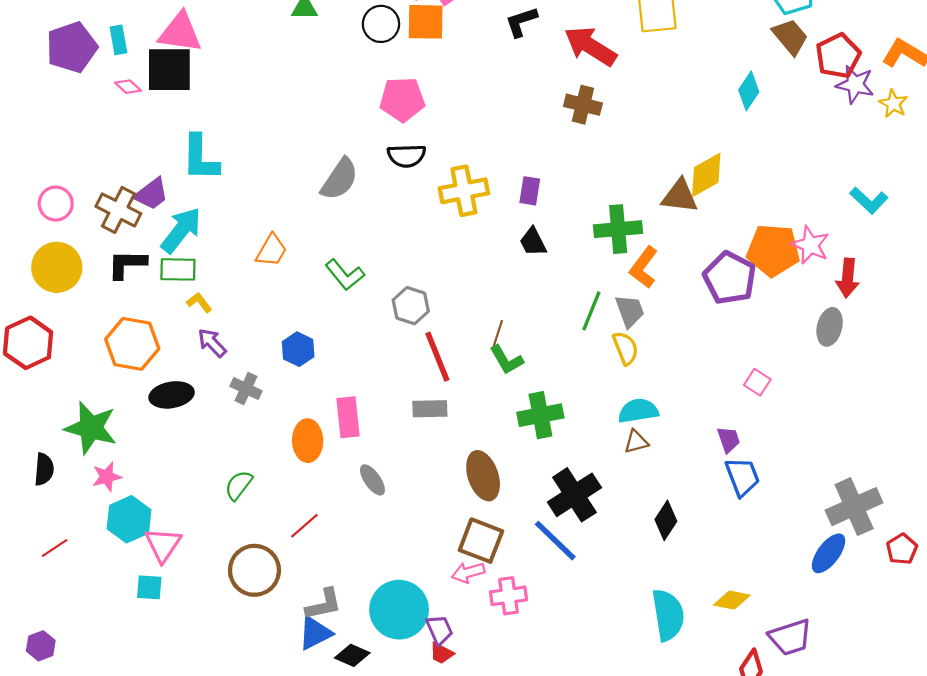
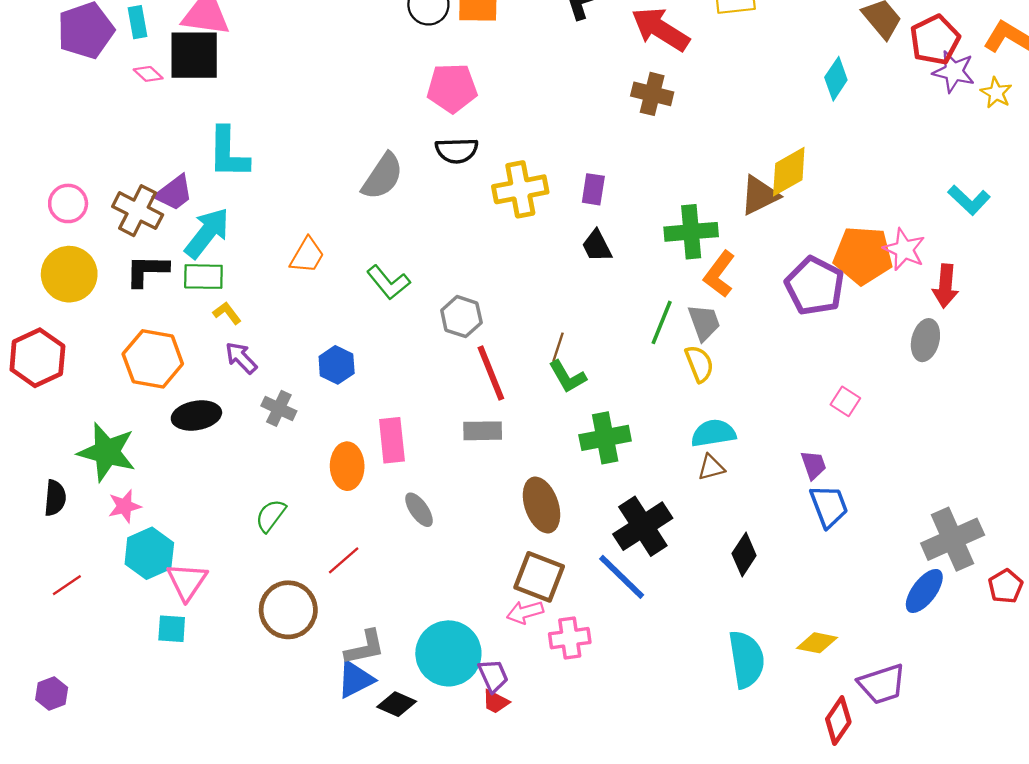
brown triangle: (680, 196) -> (759, 195), turned -33

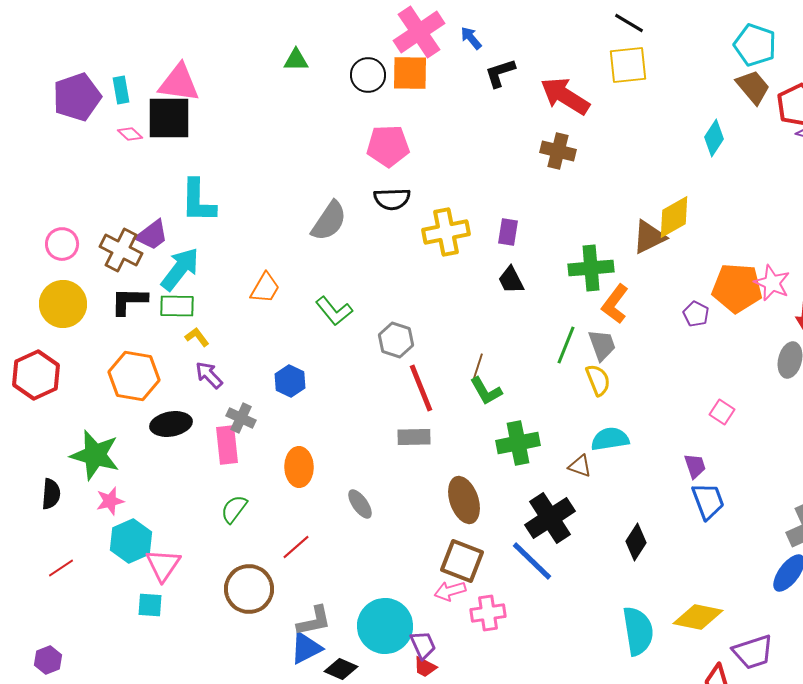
purple pentagon: (815, 286) -> (696, 314), size x0.5
pink rectangle: (392, 440) -> (227, 445), moved
brown triangle: (711, 467) -> (580, 466), moved, turned 35
yellow diamond: (817, 643) -> (698, 617), size x1.4

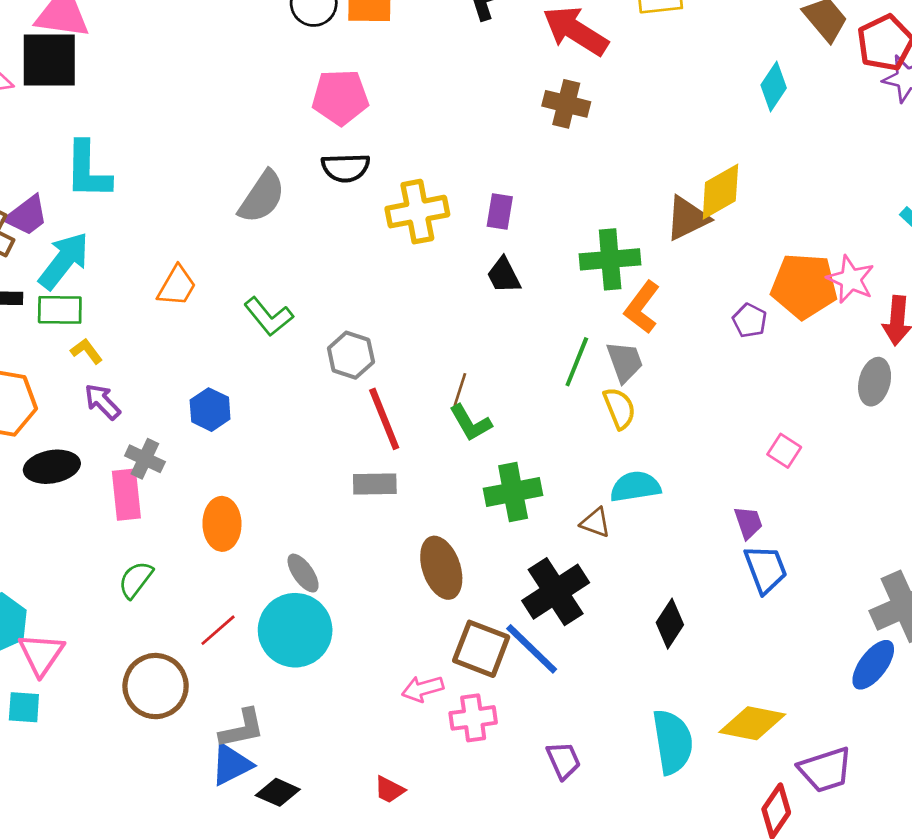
brown square: (462, 561) -> (481, 649), moved
cyan circle: (385, 626) -> (295, 630), moved
purple trapezoid: (423, 645) -> (564, 760), moved

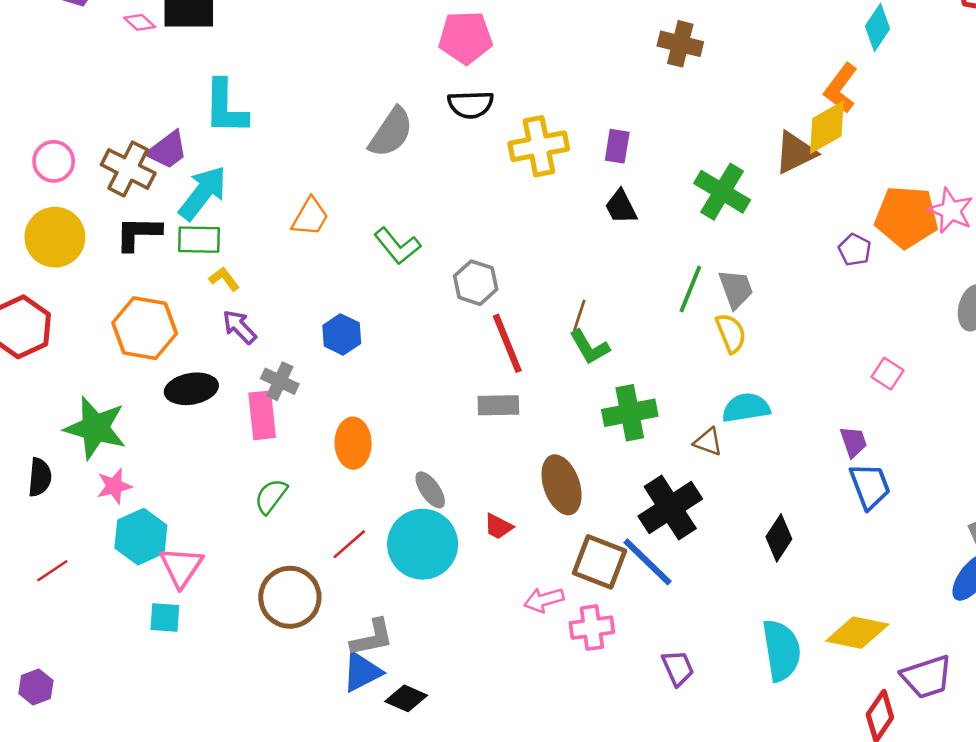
green cross: (610, 259) -> (722, 192), turned 36
orange L-shape: (642, 307) -> (841, 88), moved
red trapezoid: (389, 790) -> (498, 527), moved

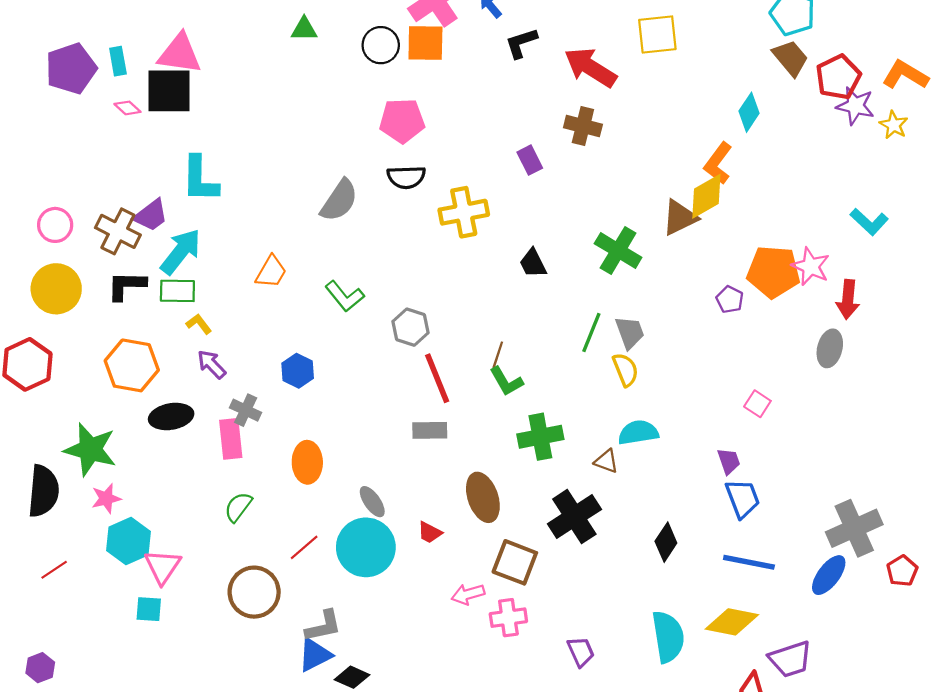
purple rectangle: (617, 146) -> (530, 160), moved, turned -36
black semicircle: (40, 477) -> (43, 491), size x1.6
blue line: (647, 562) -> (749, 562), moved, turned -33

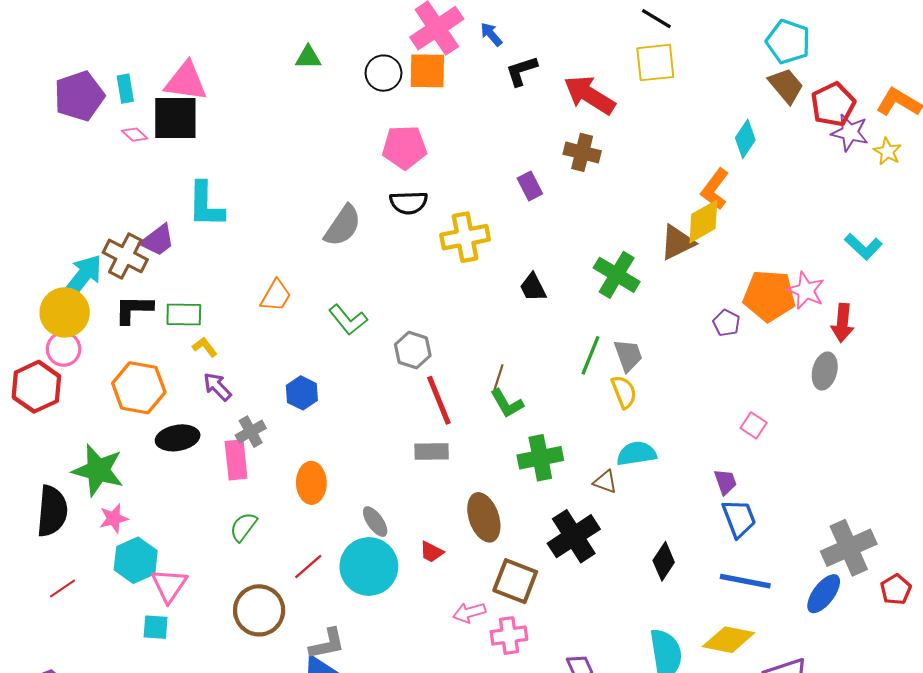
pink circle: (55, 225) -> (64, 349), moved
cyan arrow: (181, 252) -> (82, 277), moved
gray cross: (246, 410) -> (251, 432), turned 36

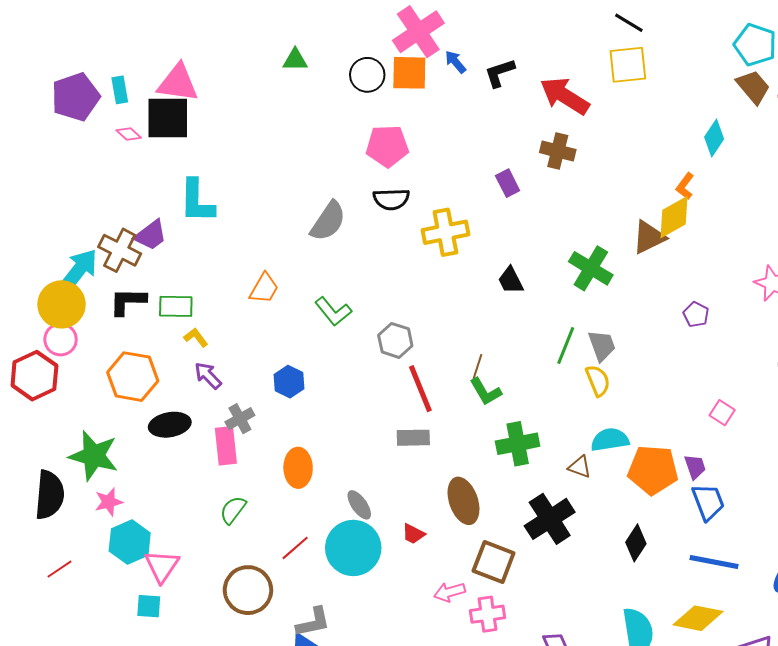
blue arrow: (491, 34) -> (455, 62), moved
orange L-shape: (715, 189) -> (685, 186), size x0.7
orange pentagon: (769, 296) -> (653, 470), moved

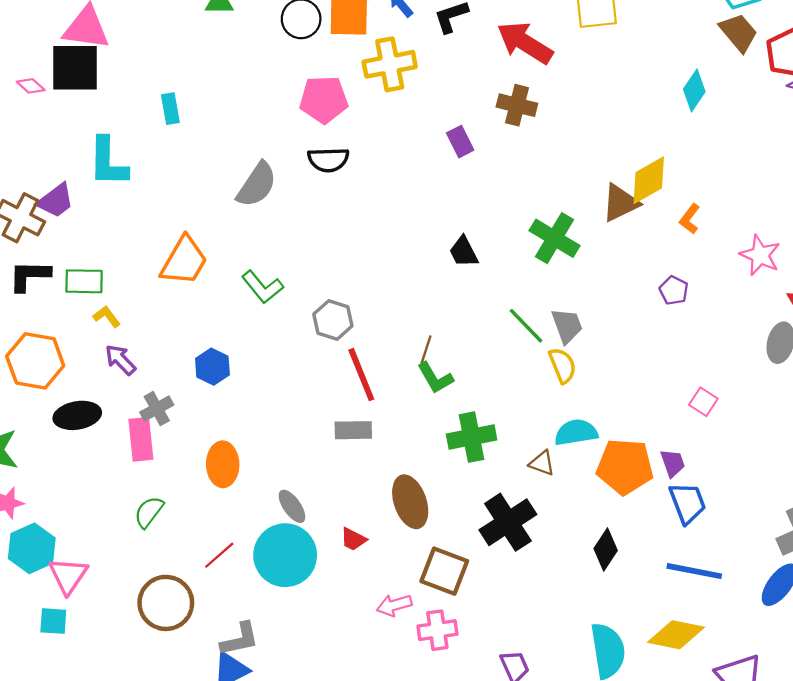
cyan rectangle: (120, 90) -> (170, 109), moved
orange L-shape: (685, 186) -> (690, 219), moved
yellow cross: (445, 232) -> (390, 64), moved
orange trapezoid: (264, 288) -> (184, 261), size x1.4
green line: (566, 345) -> (526, 326), turned -66

